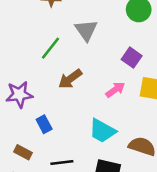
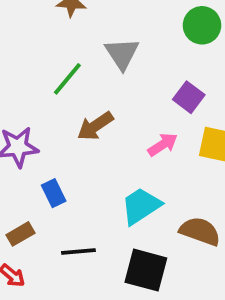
cyan trapezoid: (102, 131) -> (141, 206), turned 116
brown rectangle: (23, 152) -> (20, 234), turned -60

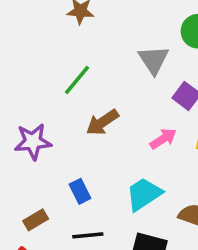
gray triangle: (122, 54) -> (154, 60), moved
blue rectangle: (54, 193) -> (80, 191), moved

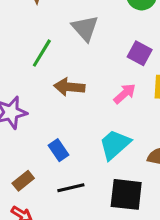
gray triangle: (154, 60) -> (85, 28), moved
brown arrow: (102, 122) -> (69, 87), turned 48

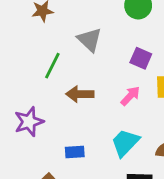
blue rectangle: (58, 150) -> (75, 152), turned -54

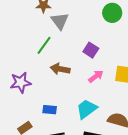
gray triangle: (90, 40) -> (60, 21), moved
purple square: (141, 58) -> (91, 50), moved

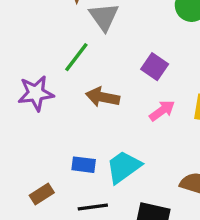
purple star: (21, 83) -> (36, 93), moved
cyan trapezoid: (87, 109) -> (124, 167), moved

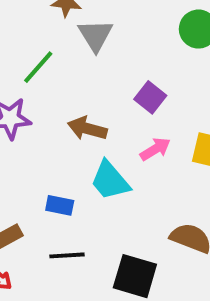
green line: (76, 57) -> (38, 67), moved
cyan trapezoid: (124, 167) -> (110, 181), moved, turned -99

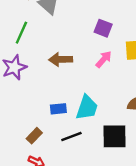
purple square: (150, 97) -> (103, 28), moved
cyan trapezoid: (110, 181) -> (87, 108), moved, turned -104

